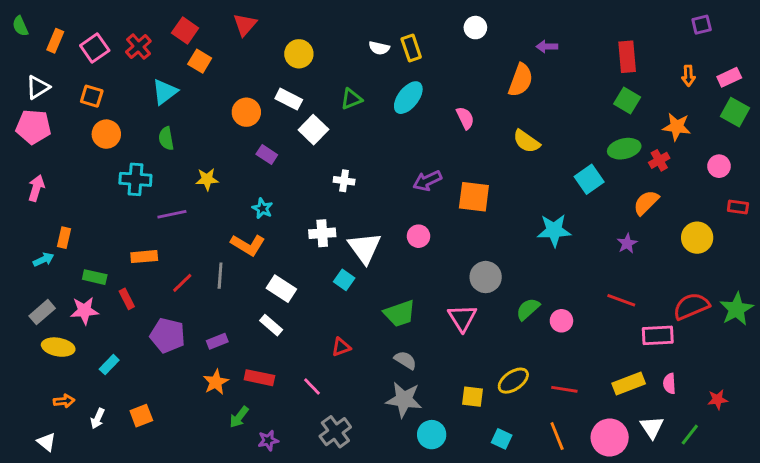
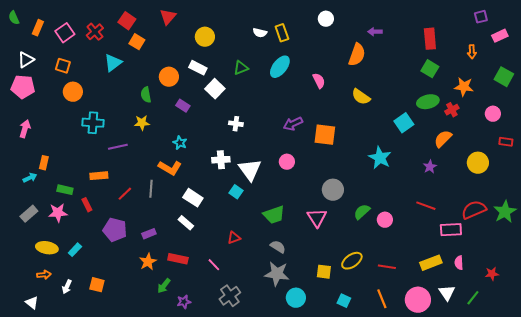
pink rectangle: (729, 77) -> (500, 36), moved
green semicircle: (166, 138) -> (146, 95), moved
cyan star: (554, 230) -> (380, 158), turned 30
yellow ellipse: (58, 347) -> (47, 248), moved
orange square: (141, 416) -> (97, 285), turned 35

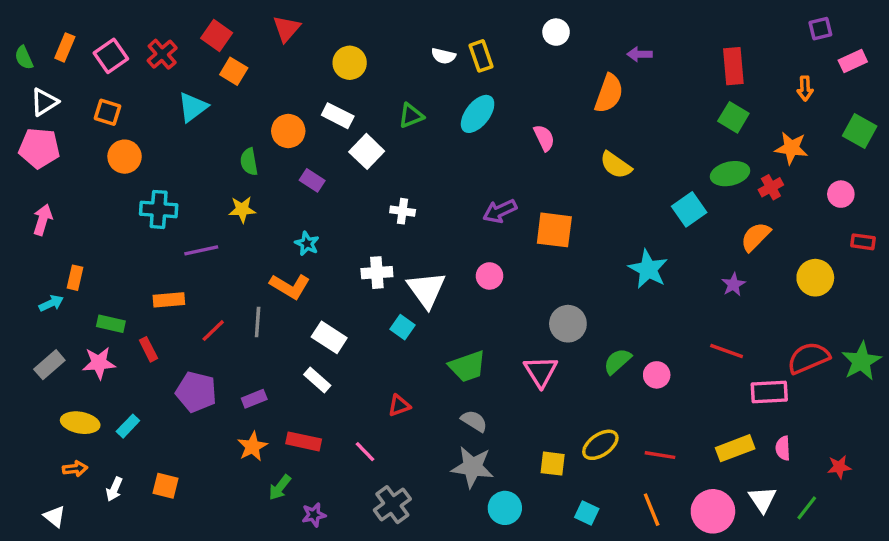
green semicircle: (14, 18) -> (24, 58), moved

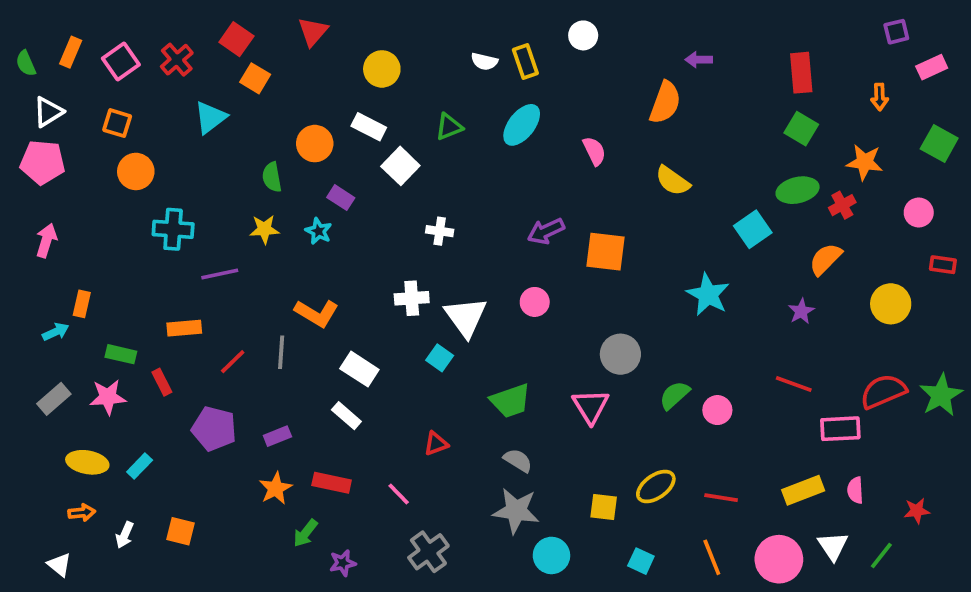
white circle: (556, 32) -> (583, 35), moved
cyan star: (307, 244) -> (318, 231), moved

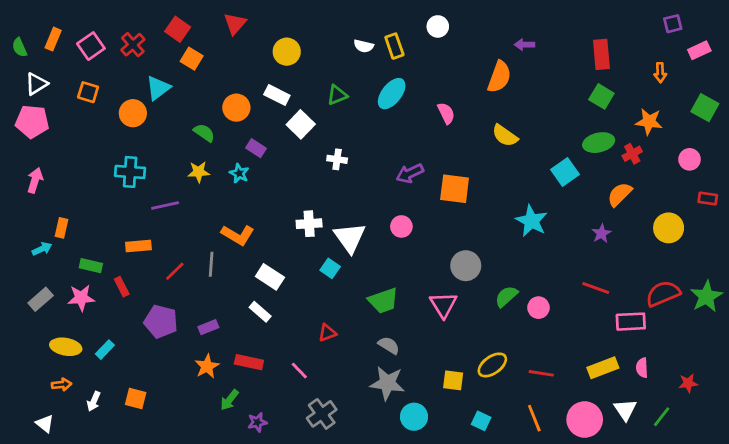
orange circle: (136, 171) -> (133, 113), moved
green semicircle: (272, 177) -> (204, 133), turned 135
white cross: (440, 231) -> (337, 159), moved

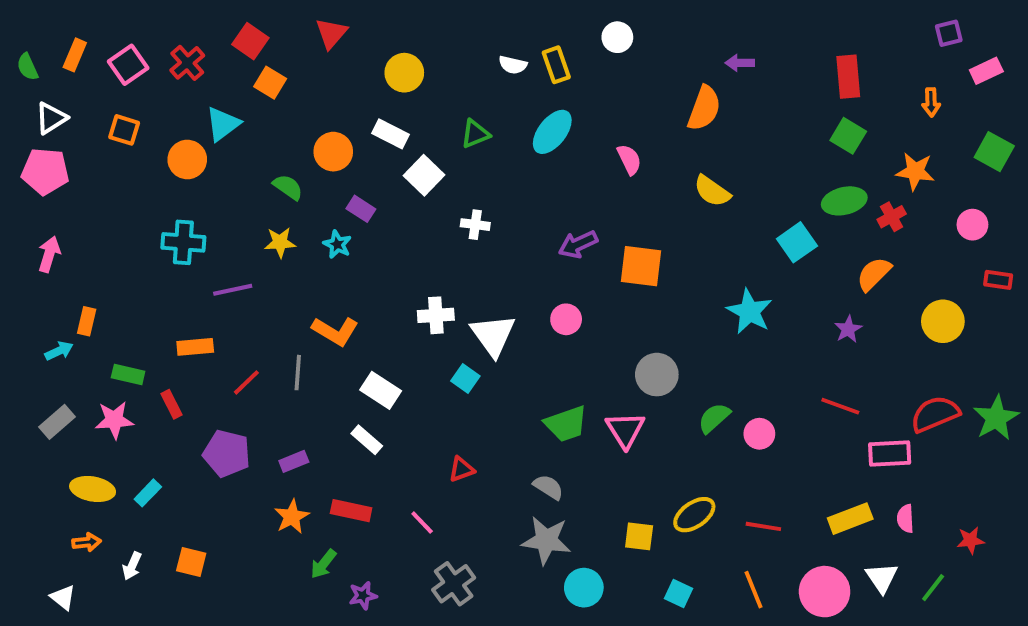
green trapezoid: (383, 301) -> (566, 424), moved

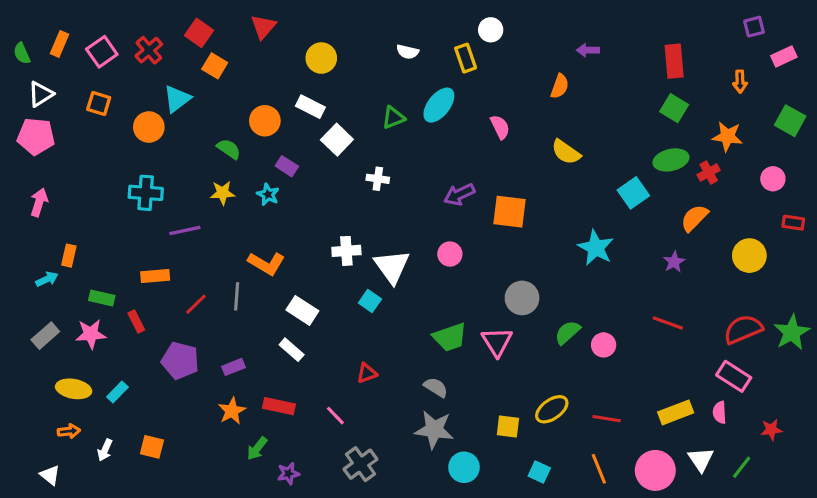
yellow rectangle: (556, 65) -> (466, 58), moved
orange semicircle: (704, 108) -> (560, 86), size x0.7
green triangle: (475, 134) -> (393, 118), moved
pink rectangle: (890, 453) -> (734, 376), moved, turned 36

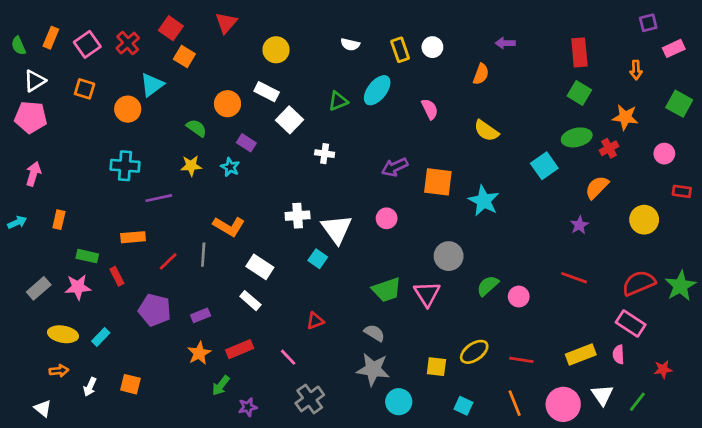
white circle: (491, 30) -> (432, 47), moved
cyan star: (596, 248) -> (484, 201), moved
cyan arrow: (47, 279) -> (17, 222), moved
red rectangle: (279, 406) -> (240, 349), turned -35

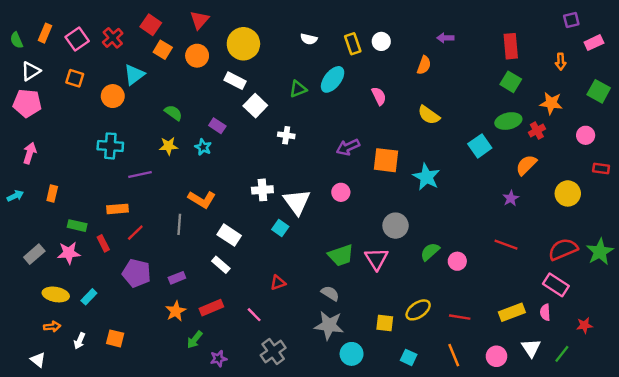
yellow circle: (276, 50) -> (243, 44), size x1.4
orange circle: (227, 104) -> (197, 56), moved
red line: (168, 261) -> (135, 233), moved
pink circle: (563, 404) -> (496, 356), size x0.7

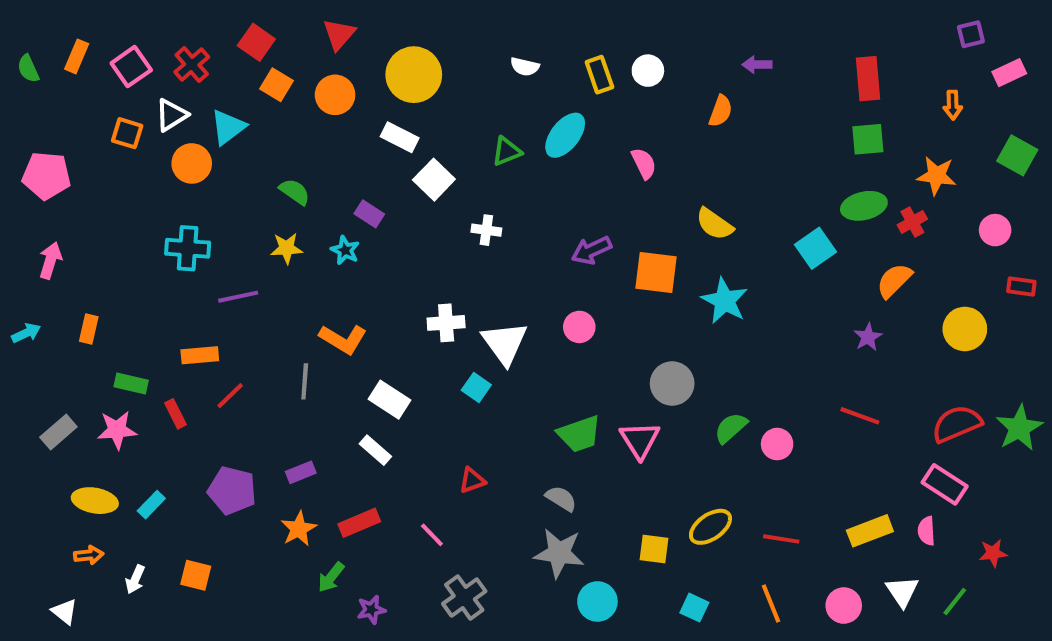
white triangle: (31, 71) -> (172, 115), moved
green square: (511, 82) -> (868, 139), turned -36
yellow semicircle: (429, 115) -> (715, 224), moved
purple pentagon: (137, 273) -> (232, 490), moved

